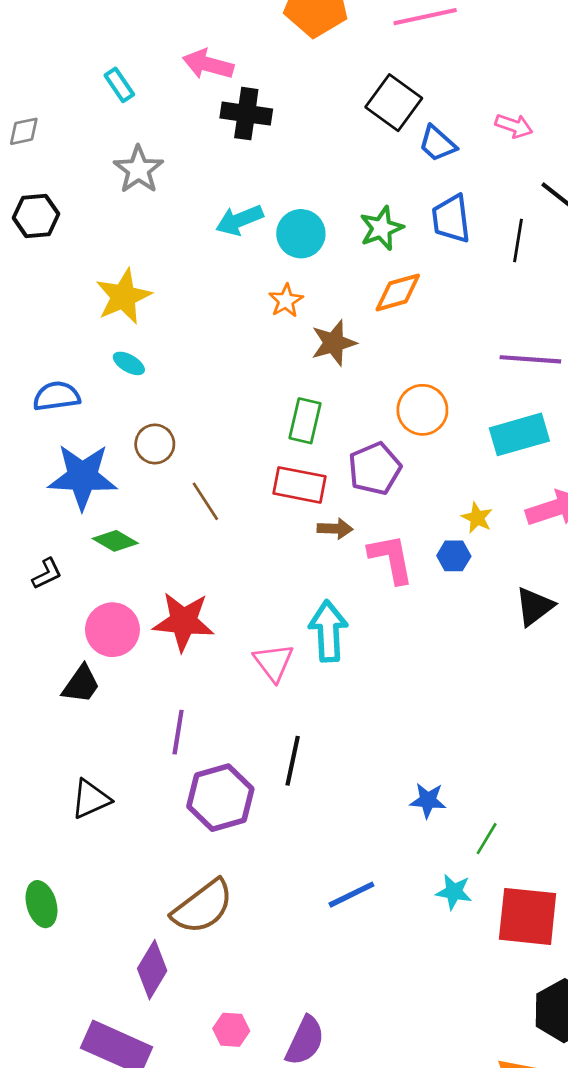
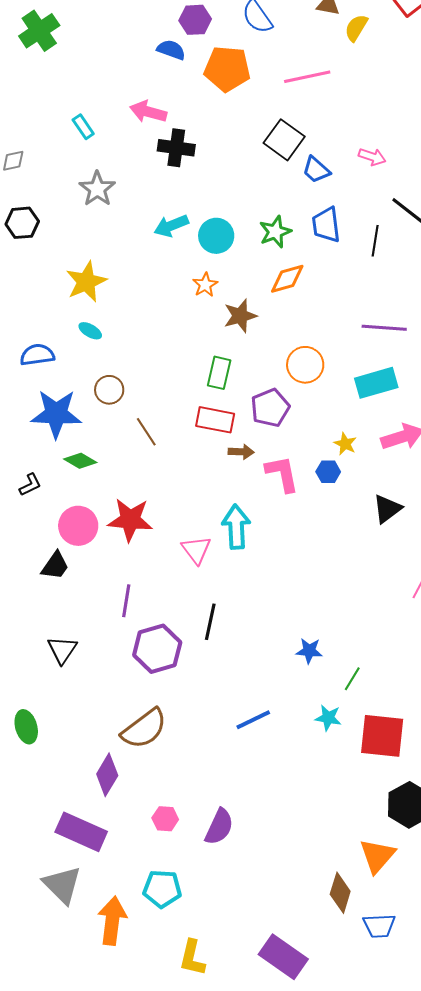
black triangle: (91, 799) -> (62, 650), turned -32

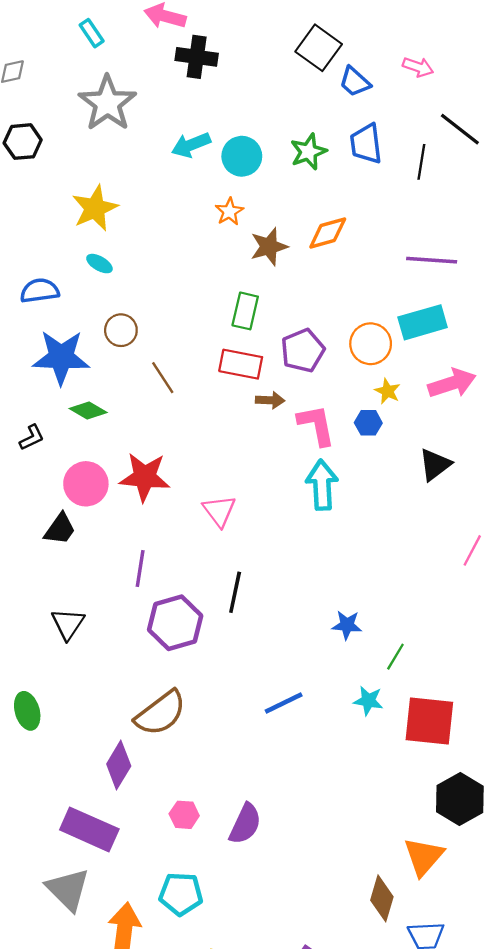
gray star: (97, 189) -> (107, 103), size x1.4
orange diamond: (287, 279) -> (328, 233), moved
orange circle: (305, 365) -> (371, 344), moved
cyan arrow: (236, 527) -> (322, 485), moved

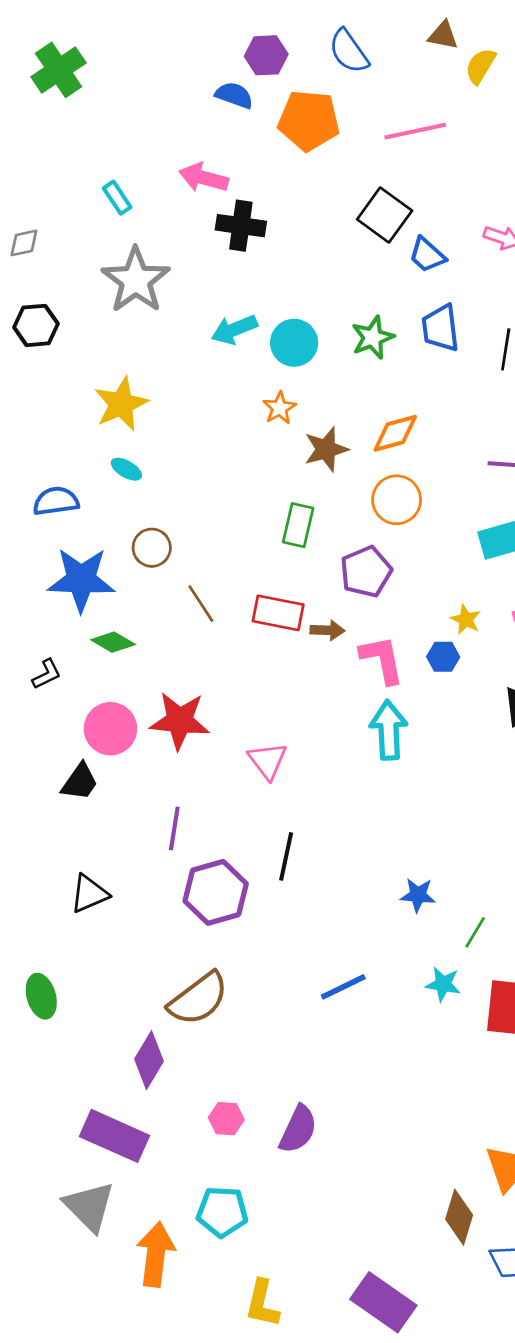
orange circle: (371, 344) -> (397, 500), moved
red rectangle: (241, 364) -> (278, 613), moved
black triangle: (68, 624) -> (89, 894), turned 33

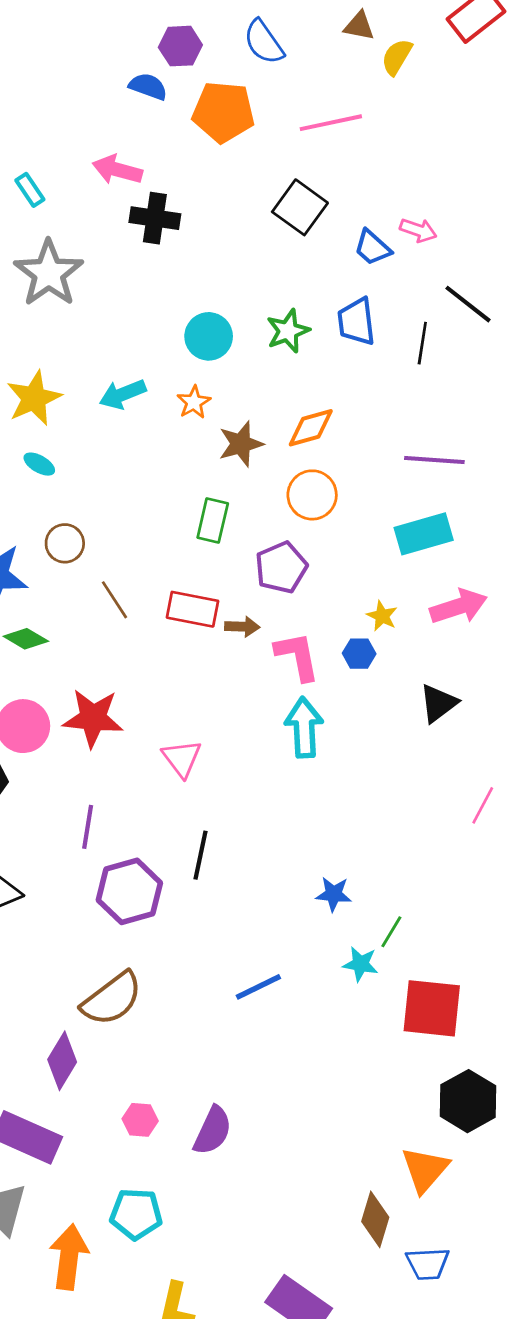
blue trapezoid: (427, 255) -> (373, 248), moved
cyan arrow: (234, 329) -> (123, 394), moved
cyan star: (443, 984) -> (360, 964), moved

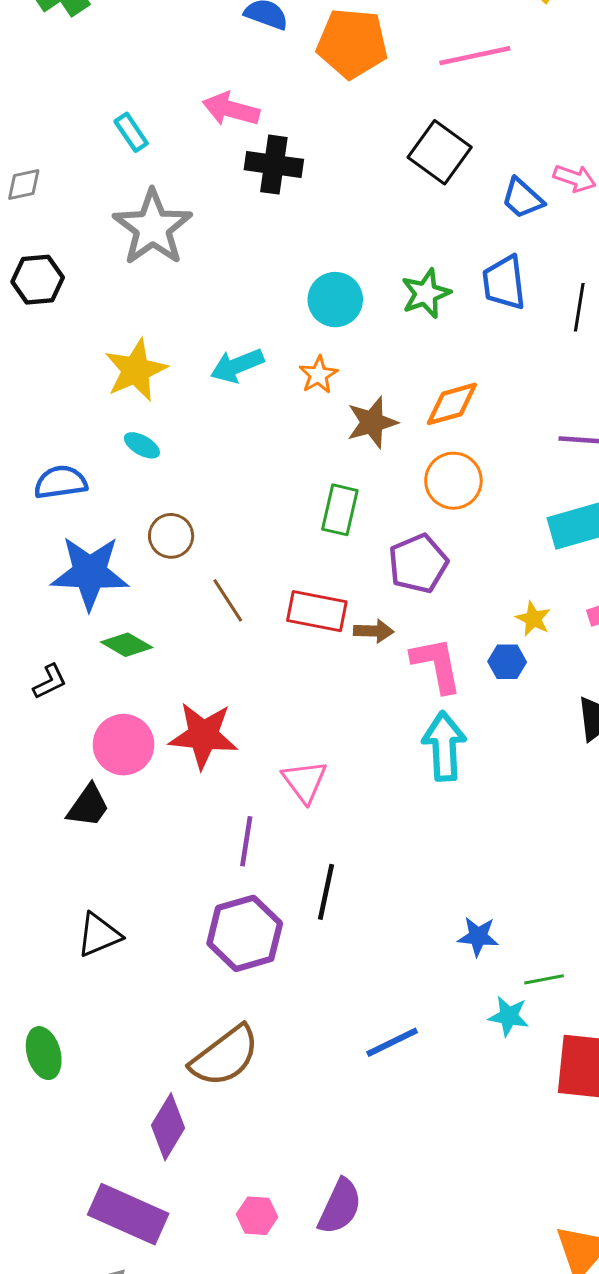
purple line: (88, 827) -> (246, 841), moved
green line: (391, 932) -> (544, 979), turned 48
pink hexagon: (140, 1120) -> (257, 1216), moved

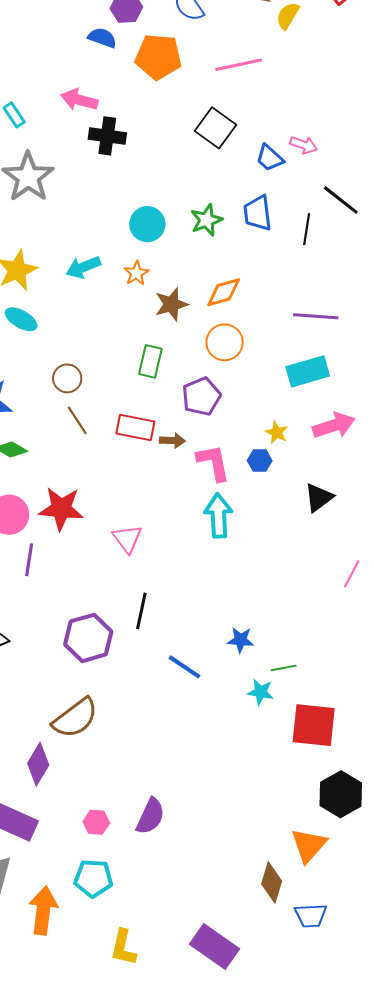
cyan ellipse: (142, 445) -> (21, 319), size x1.4
brown circle: (171, 536) -> (67, 378), moved
purple line: (246, 841) -> (29, 560), moved
blue line: (392, 1042) -> (184, 667), moved, turned 60

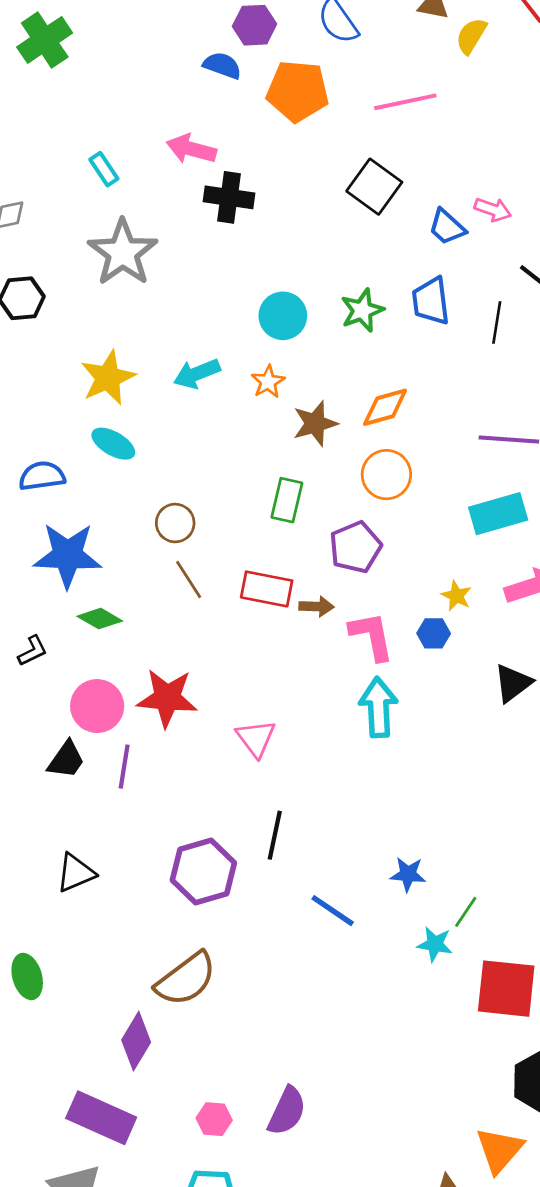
green line: (284, 668) -> (466, 912), turned -45

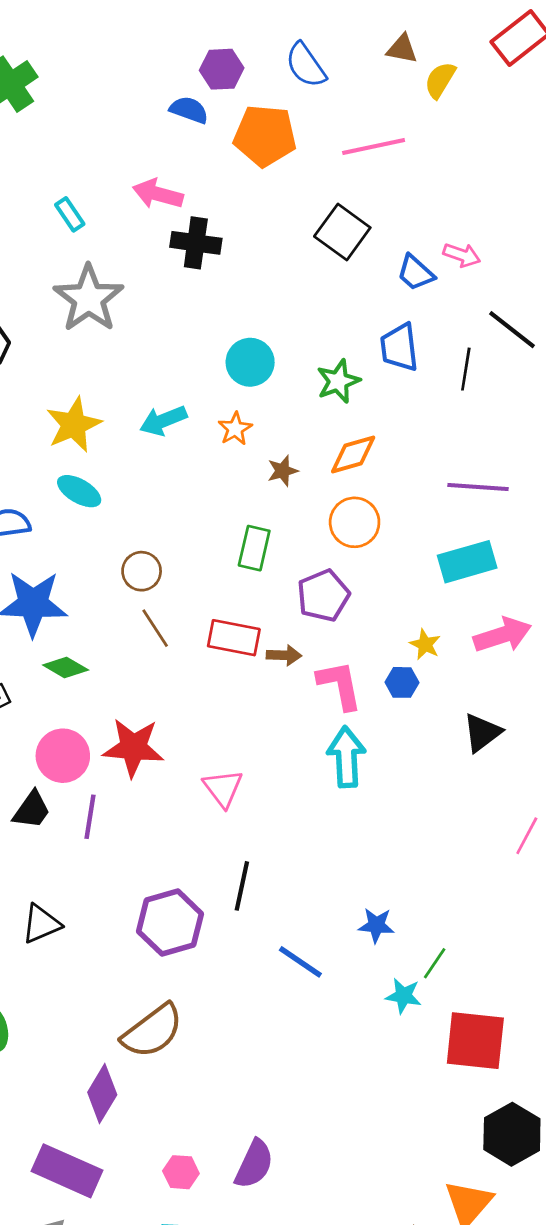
green star: (362, 310) -> (338, 381), moved
brown star: (315, 423) -> (283, 471), size x0.7

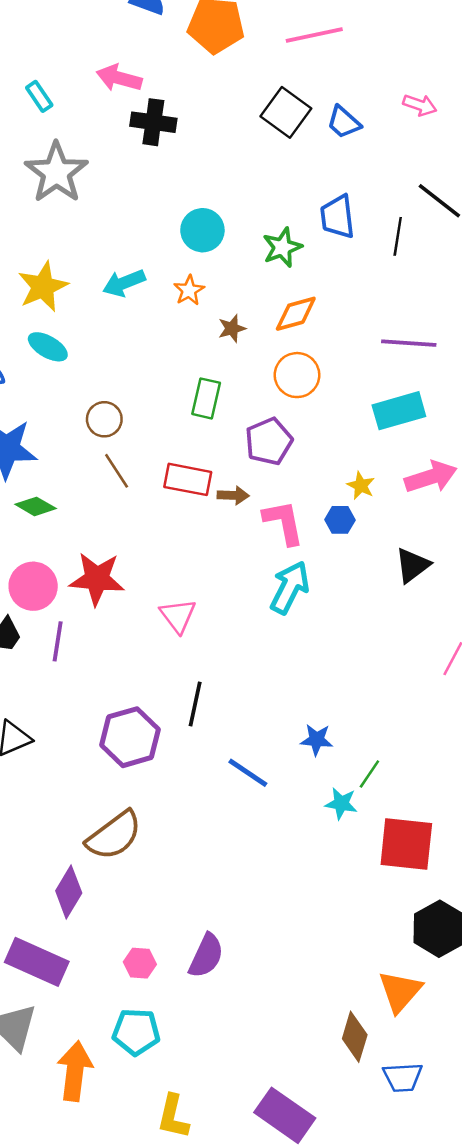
pink arrow: (462, 255) -> (420, 105), moved
blue trapezoid: (416, 273) -> (344, 122), moved
cyan arrow: (346, 757) -> (290, 587), turned 30

